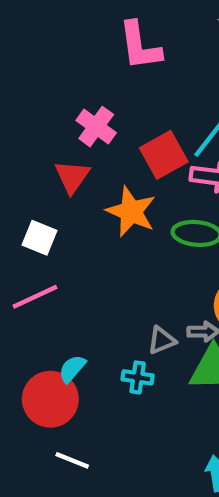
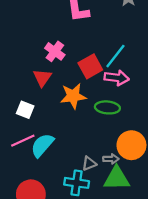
orange star: (131, 212) -> (73, 96), turned -30
cyan semicircle: (72, 369) -> (42, 145), moved, size x1.6
cyan cross: (138, 377) -> (77, 183), size x1.5

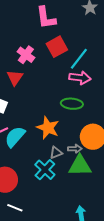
red square: (90, 66) -> (57, 47), moved
orange star: (73, 96) -> (48, 128), moved, turned 30
cyan cross: (77, 183) -> (45, 170), turned 35

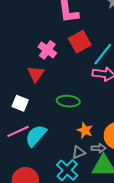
green ellipse: (72, 104) -> (68, 101), moved
orange star: (48, 128) -> (85, 130), moved, size x0.7

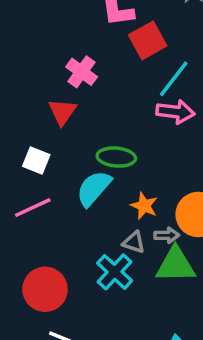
red square: (80, 42) -> (148, 40), moved
cyan semicircle: (36, 136) -> (94, 188), moved
gray triangle: (79, 152) -> (134, 242), turned 40

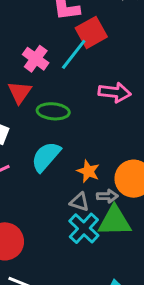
cyan line: (174, 79) -> (74, 54), moved
green ellipse: (116, 157) -> (53, 111), moved
cyan cross: (115, 272) -> (84, 228), moved

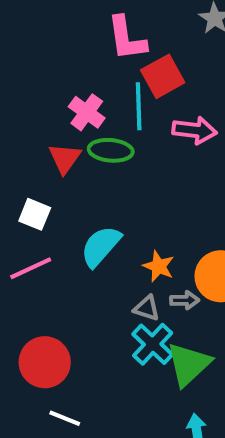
cyan line: (74, 54) -> (139, 106), turned -40
pink arrow: (115, 92) -> (195, 130), moved
green ellipse: (53, 111) -> (111, 150), moved
green triangle: (115, 221) -> (189, 364), moved, turned -42

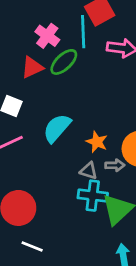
green ellipse: (111, 150) -> (64, 62), turned -48
red triangle: (65, 158) -> (32, 67), turned 30
cyan cross: (153, 344) -> (93, 196), turned -36

